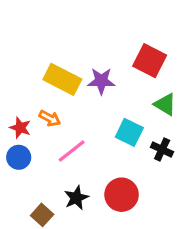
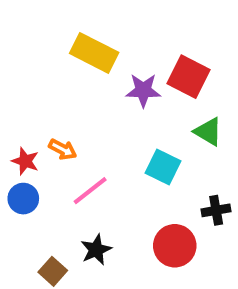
yellow rectangle: (62, 79) -> (94, 53), moved
purple star: (101, 81) -> (143, 90), moved
black cross: (162, 149) -> (216, 210), moved, turned -35
red circle: (122, 195) -> (175, 246), moved

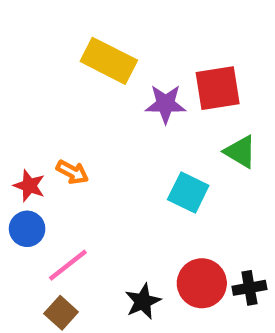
red square: (189, 77) -> (218, 88), turned -36
pink line: (90, 191) -> (68, 265), moved
black cross: (216, 210) -> (249, 288), moved
black star: (96, 250) -> (143, 301), moved

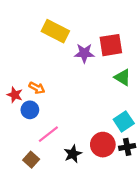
cyan square: (188, 193) -> (124, 121), moved, turned 30
blue circle: (27, 229) -> (30, 110), moved
pink line: (68, 265) -> (48, 134), moved

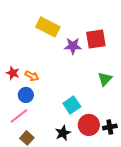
green triangle: (122, 77) -> (105, 79), moved, turned 42
red star: (15, 95) -> (13, 73), moved
cyan square: (124, 121) -> (72, 105), moved
pink line: (48, 134) -> (19, 116), moved

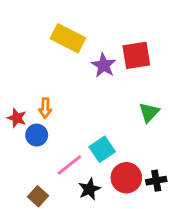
purple star: (73, 46) -> (104, 65), turned 30
red star: (13, 73) -> (17, 118), moved
orange arrow: (32, 76) -> (45, 108), turned 64
pink line: (19, 116) -> (69, 165), moved

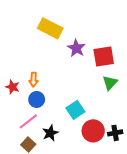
red square: (136, 55) -> (104, 57), moved
blue circle: (37, 135) -> (37, 99), moved
pink line: (69, 165) -> (28, 121), moved
black star: (89, 189) -> (50, 133), moved

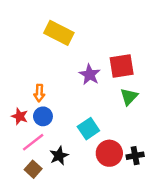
purple star: (76, 48) -> (90, 75), moved
red star: (13, 87) -> (20, 116), moved

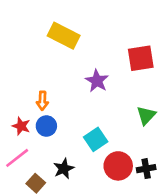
red square: (122, 66) -> (141, 58), moved
green triangle: (129, 97) -> (146, 115), moved
pink line: (33, 142) -> (17, 158), moved

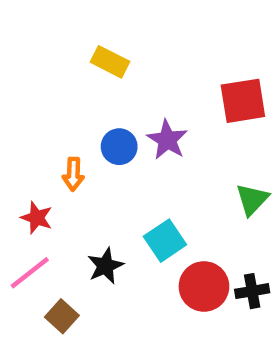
yellow rectangle: (64, 36) -> (110, 62), size x0.7
blue circle: (46, 126) -> (119, 147), moved
black star: (64, 169) -> (105, 266), moved

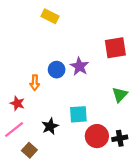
yellow rectangle: (110, 62) -> (50, 16), moved
cyan square: (165, 241) -> (78, 114), turned 30

